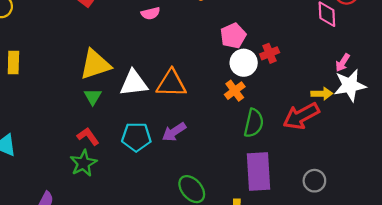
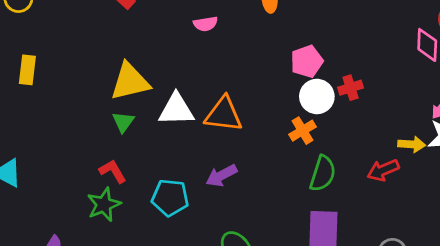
red arrow: (301, 116) -> (383, 170), size x0.7
cyan pentagon: (136, 137) -> (170, 198), moved

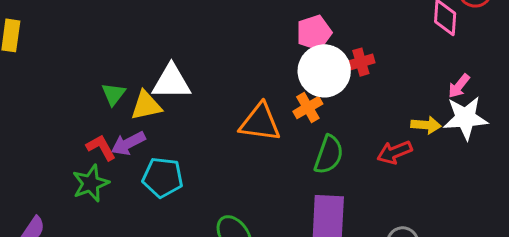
yellow triangle: (130, 82) -> (146, 106), moved, size x0.7
white circle: (317, 97) -> (324, 71), size x1.4
orange triangle: (224, 114) -> (260, 122), moved
purple arrow: (221, 176) -> (128, 143), moved

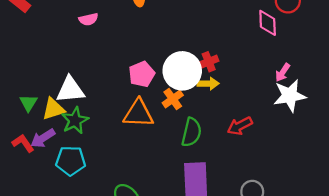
pink pentagon: (314, 33) -> (142, 74), moved
yellow arrow: (426, 125) -> (208, 84), moved
green star: (91, 183) -> (75, 121), moved

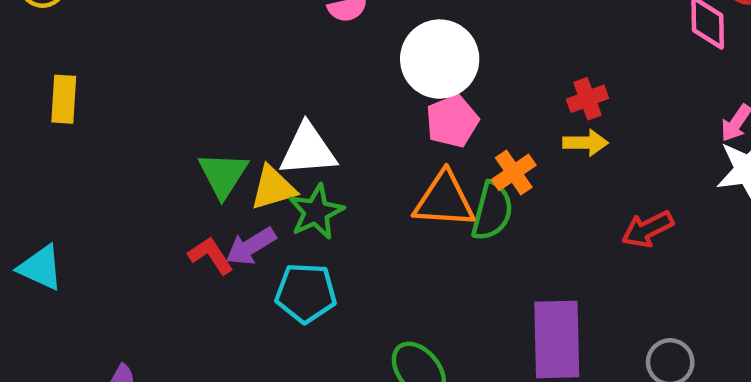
white circle: (182, 71) -> (440, 59), moved
green triangle: (28, 103) -> (223, 175), size x1.4
green semicircle: (192, 132) -> (492, 211), moved

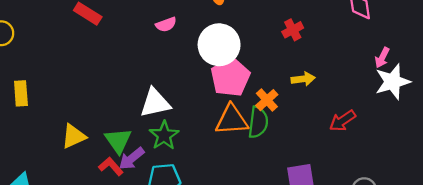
red cross: (587, 99) -> (293, 30), moved
pink pentagon: (452, 121) -> (230, 77), size x1.4
green triangle: (223, 175) -> (118, 141), moved
yellow triangle: (273, 188) -> (74, 136), moved

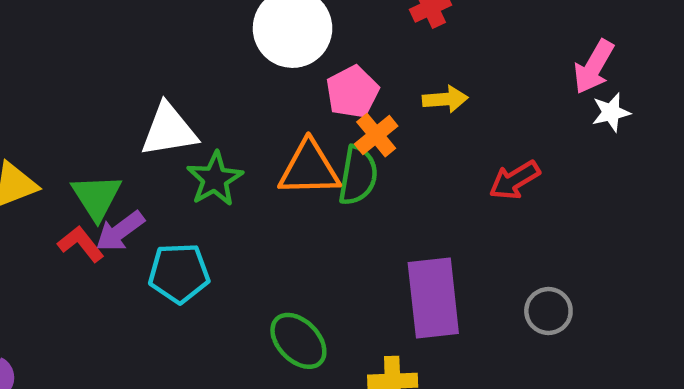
pink arrow: (382, 58) -> (594, 67), size x1.4
pink pentagon: (230, 77) -> (352, 92), moved, size x0.7
white star: (393, 82) -> (611, 112), size x0.6
green star: (164, 135) -> (215, 179), moved

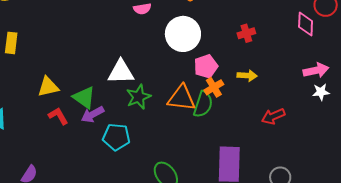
pink arrow: (594, 67) -> (316, 70), turned -140
green triangle: (97, 197) -> (84, 97), turned -30
red L-shape: (81, 244) -> (58, 116), moved

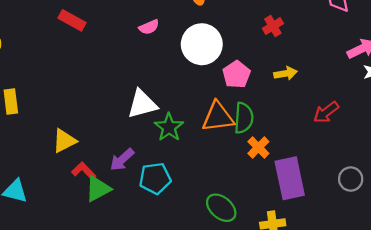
orange cross: (214, 87) -> (258, 147), moved
green triangle: (84, 97) -> (98, 189), moved, turned -50

